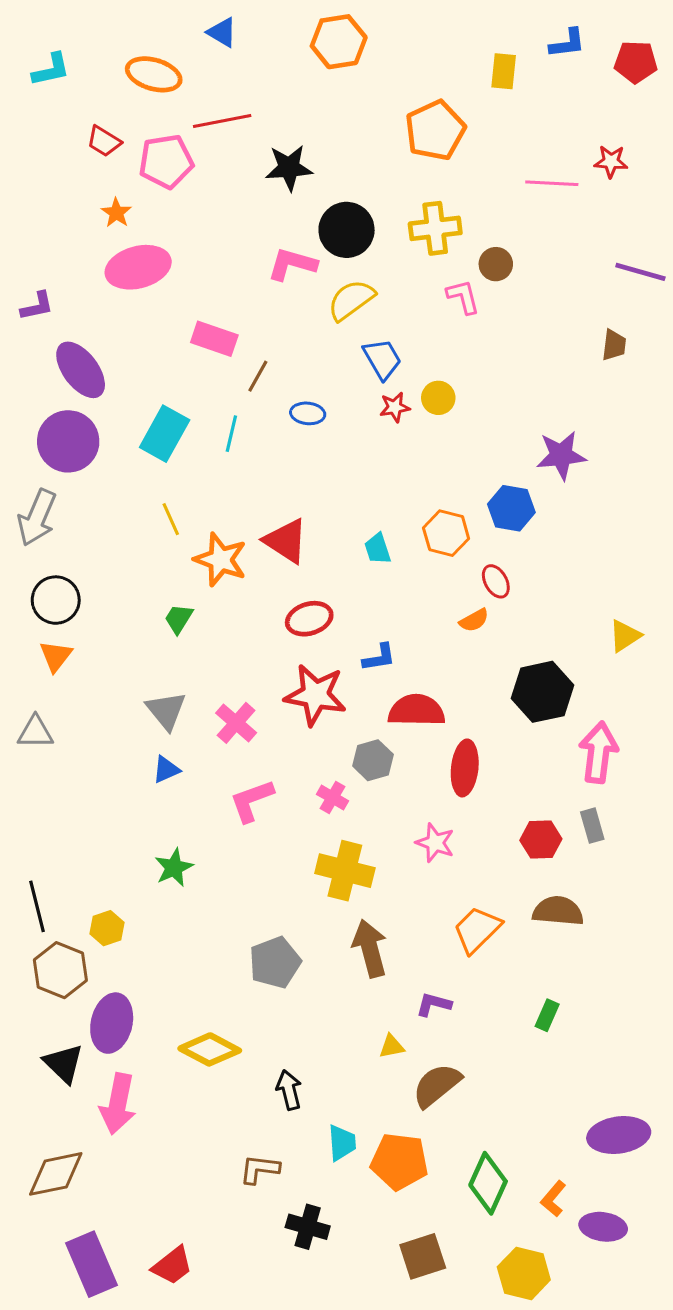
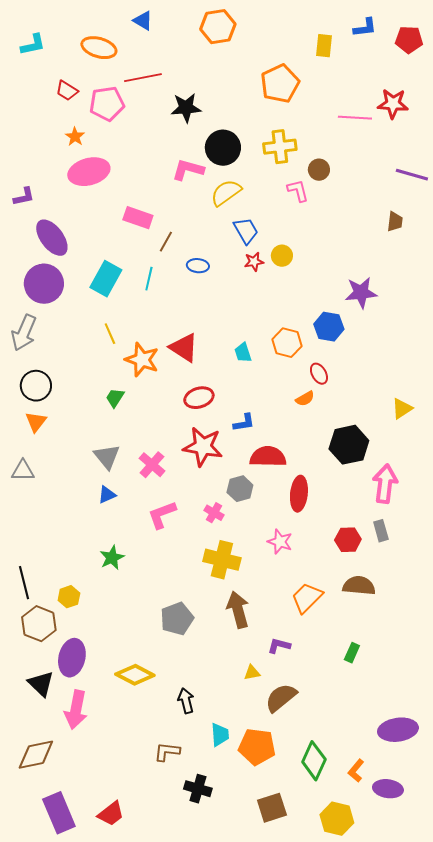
red star: (611, 161) -> (393, 104), size x1.4

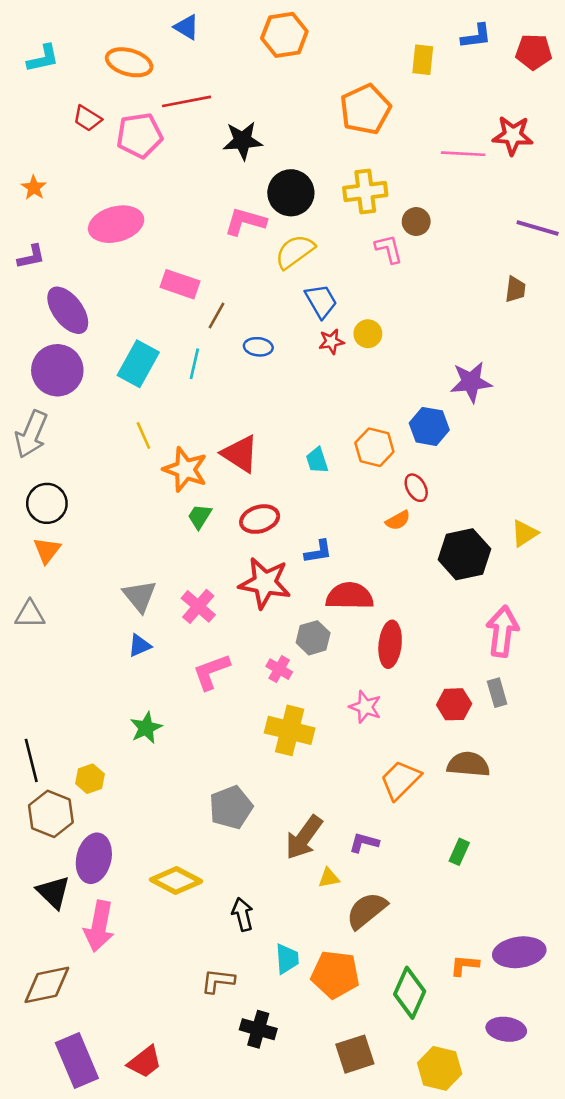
orange star: (75, 137) -> (34, 188), moved
green trapezoid: (115, 398) -> (200, 516), moved
black hexagon: (349, 445) -> (464, 554), moved
brown arrow: (238, 610) -> (304, 837), moved, turned -129
orange L-shape: (356, 771) -> (464, 965), moved, turned 55

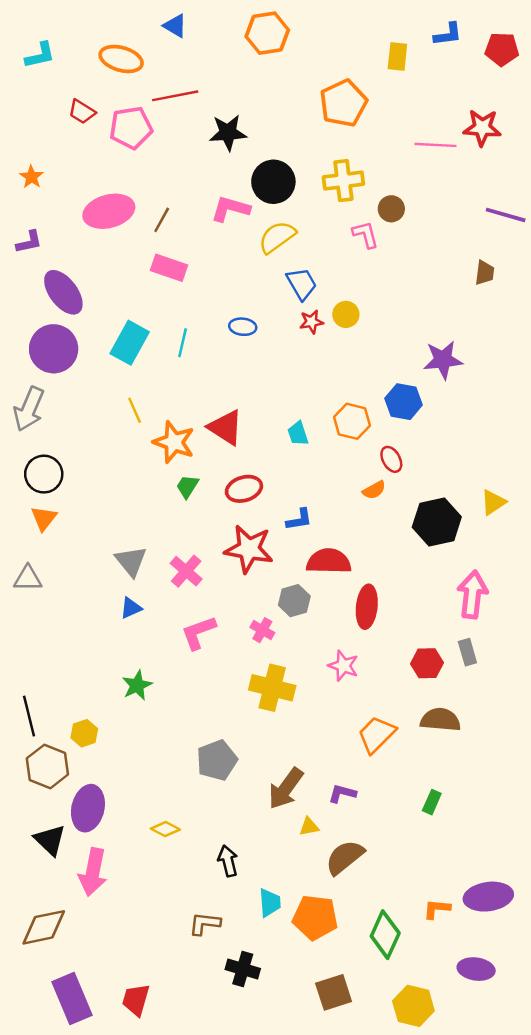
brown line: (217, 315) -> (162, 220), moved
yellow diamond: (176, 880) -> (165, 829), size x0.6
red trapezoid: (145, 1062) -> (136, 1000), turned 144

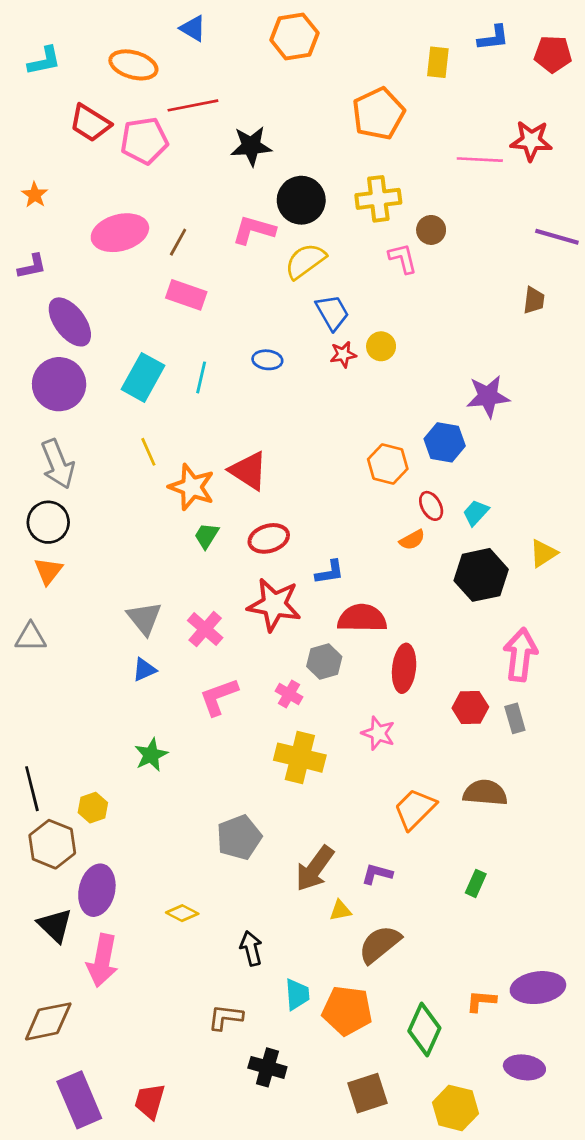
red trapezoid: (82, 112) -> (90, 123), size x1.4
gray arrow: (29, 409) -> (58, 464), moved, turned -45
cyan trapezoid: (298, 434) -> (476, 513), moved, turned 60
red hexagon: (427, 663) -> (470, 708), moved

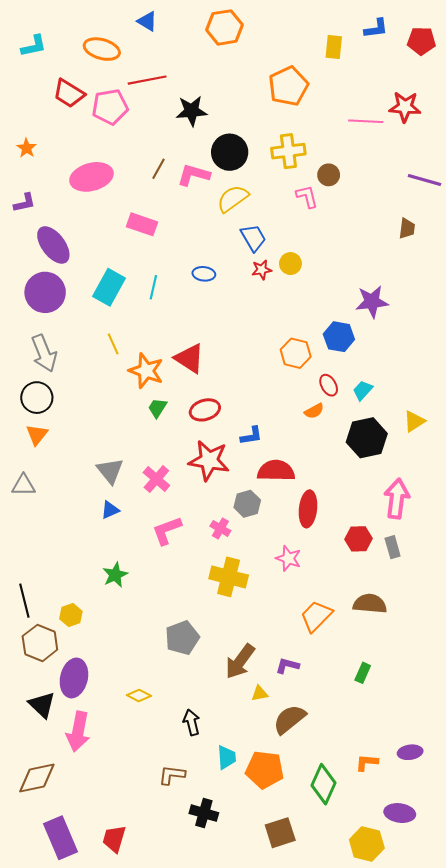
brown line: (178, 242) -> (159, 169), moved
purple ellipse: (538, 988) -> (410, 752), size x0.6
yellow hexagon: (455, 1108) -> (367, 844), moved

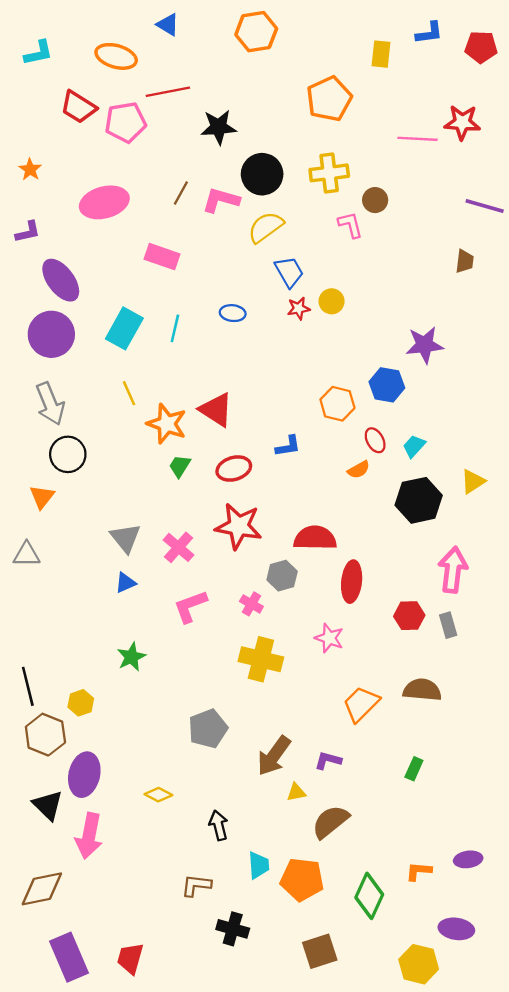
black circle: (37, 398) -> (68, 454), moved
blue L-shape: (251, 436) -> (288, 446), moved

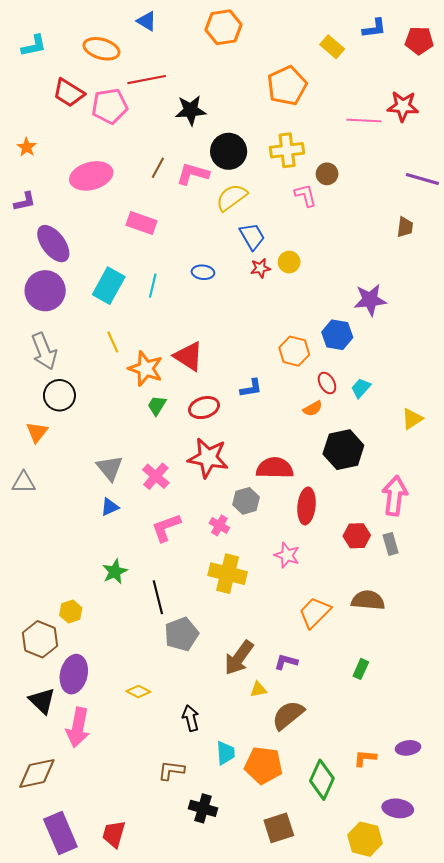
yellow rectangle: (381, 54) -> (332, 47), turned -55
black hexagon: (419, 500) -> (343, 450), moved
black line: (28, 686) -> (158, 597), moved

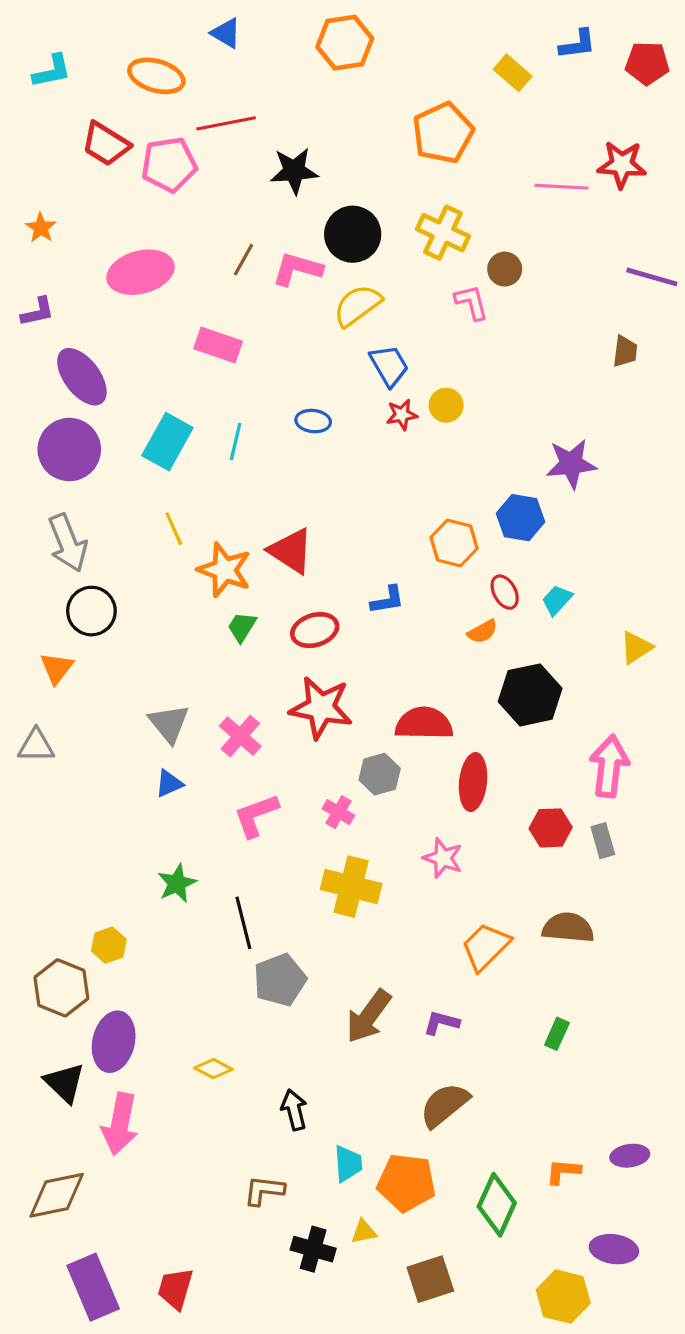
yellow cross: (287, 150) -> (443, 233), turned 32
yellow triangle: (258, 689) -> (364, 1232), moved

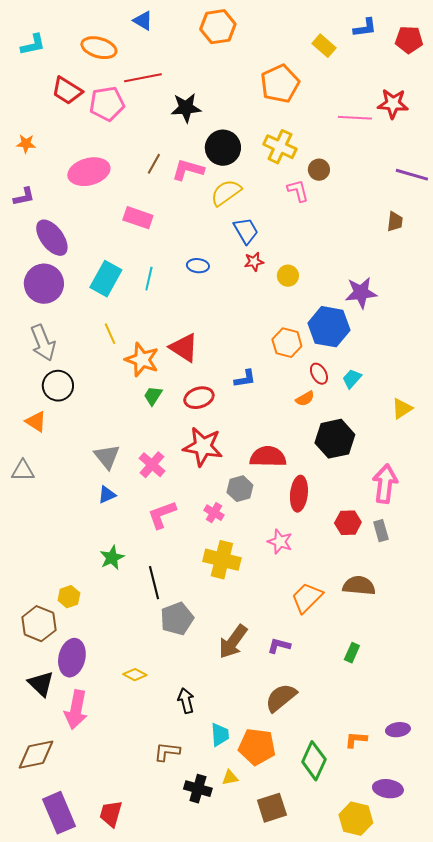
orange star: (41, 228) -> (26, 144), turned -30
yellow circle: (446, 405) -> (288, 276), moved
blue hexagon: (521, 518) -> (329, 327), size x1.4
orange triangle: (57, 668) -> (36, 422), turned -35

